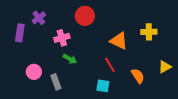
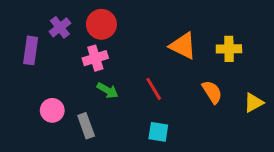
red circle: (85, 16) -> (101, 24), moved
orange triangle: (119, 41) -> (183, 46), moved
red line: (110, 65) -> (154, 89), moved
orange semicircle: (138, 76) -> (212, 92), moved

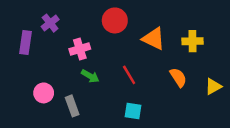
red circle: (101, 24) -> (115, 20), moved

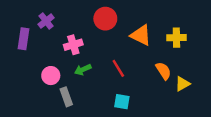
green arrow: (90, 76) -> (83, 70), turned 126
yellow triangle: (213, 86) -> (182, 84), moved
pink circle: (44, 93) -> (51, 76), moved

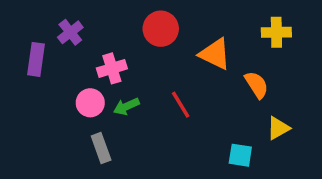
yellow cross: (176, 38) -> (276, 32), moved
orange semicircle: (163, 71) -> (257, 85), moved
pink circle: (51, 76) -> (90, 103), moved
cyan square: (122, 102) -> (240, 155), moved

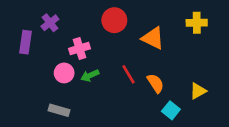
orange semicircle: (257, 85) -> (156, 83), moved
gray rectangle: (101, 148) -> (59, 110), moved, turned -54
cyan square: (240, 155) -> (171, 110), turned 30

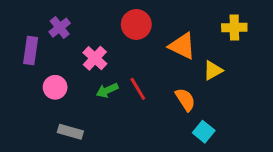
pink cross: (80, 49) -> (95, 58), turned -30
pink circle: (64, 73) -> (55, 87), moved
red line: (128, 74) -> (138, 89), moved
yellow triangle: (198, 91) -> (213, 70), moved

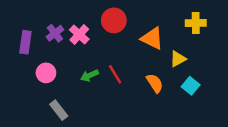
purple cross: (60, 28) -> (55, 33), moved
pink cross: (95, 58) -> (79, 35), moved
gray rectangle: (70, 132) -> (59, 110), turned 36
cyan square: (204, 132) -> (191, 86), moved

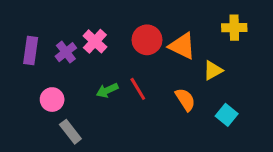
red circle: (114, 20) -> (147, 40), moved
purple cross: (55, 33) -> (66, 52), moved
pink circle: (46, 73) -> (52, 100), moved
cyan square: (191, 86) -> (227, 115), moved

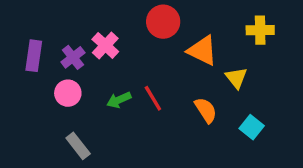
red circle: (147, 40) -> (163, 22), moved
yellow triangle: (213, 70) -> (236, 78), turned -40
pink circle: (52, 100) -> (68, 93), moved

